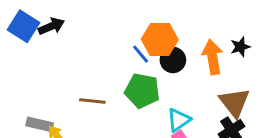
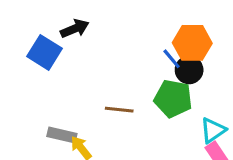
blue square: (24, 26) -> (44, 52), moved
black circle: (173, 60) -> (189, 70), moved

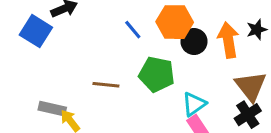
blue line: (172, 59) -> (133, 30), moved
black circle: (189, 70) -> (194, 41), moved

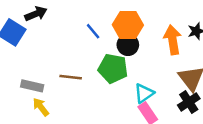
black circle: (194, 41) -> (128, 45), moved
gray rectangle: (52, 109) -> (32, 86), moved

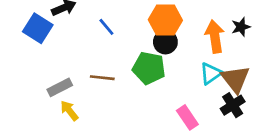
blue line: (93, 31) -> (106, 27), moved
gray rectangle: (32, 86) -> (60, 87), turned -40
cyan triangle: (144, 93) -> (211, 74), moved

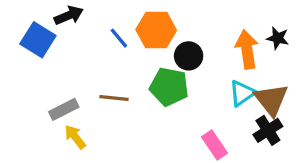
orange hexagon: (165, 20) -> (156, 30), moved
black star: (241, 27) -> (278, 38), turned 30

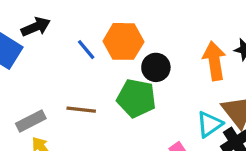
cyan triangle: (242, 93) -> (209, 124), moved

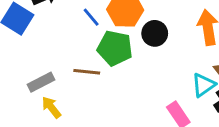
green pentagon: (136, 98) -> (115, 48), moved

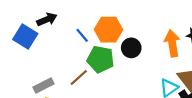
brown line: (87, 72) -> (79, 78), turned -48

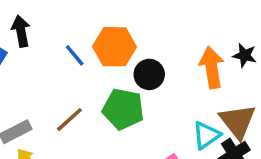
black arrow: (47, 19) -> (21, 31), turned -78
green pentagon: (100, 59) -> (123, 109), moved

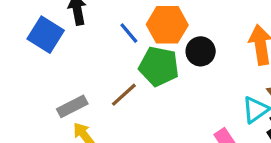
green pentagon: (123, 109) -> (159, 66), moved

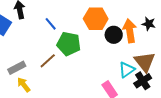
orange hexagon: (167, 25) -> (96, 19), moved
black circle: (201, 51) -> (114, 35), moved

